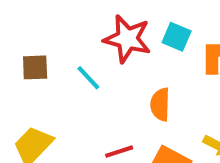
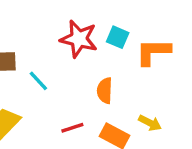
cyan line: (88, 78) -> (38, 81), moved

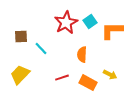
cyan square: (118, 37) -> (90, 22), turned 32
red star: (79, 39) -> (66, 23), turned 30

